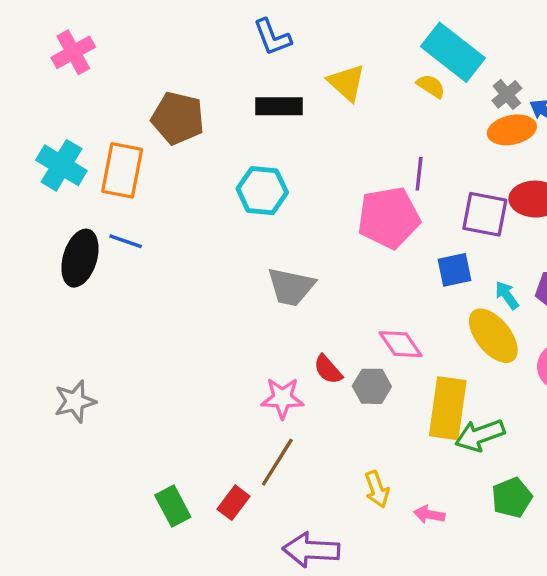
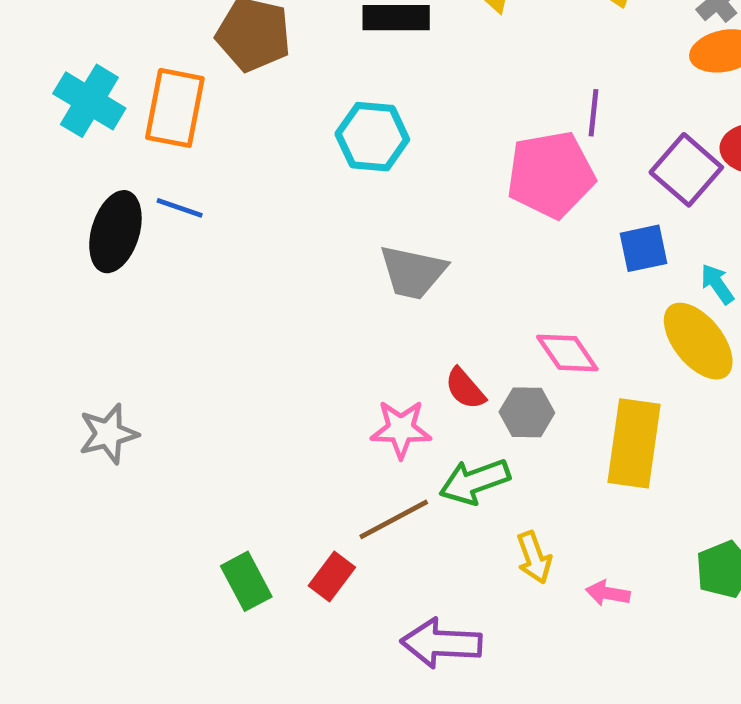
purple square: (485, 214) -> (686, 170), turned 30
green arrow: (480, 435) -> (475, 481), moved
brown line: (277, 462) -> (394, 519), turned 30

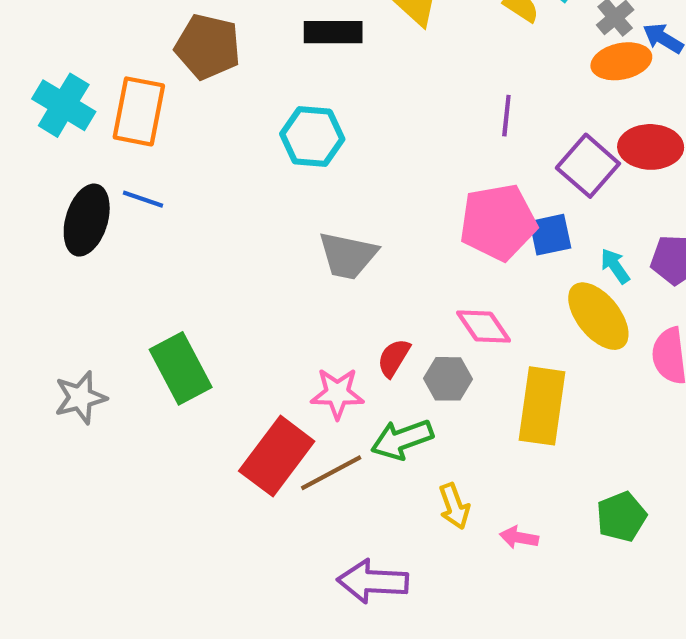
pink pentagon: (551, 175) -> (498, 222), moved
red semicircle: (465, 389) -> (394, 358), turned 72
red rectangle: (332, 577) -> (277, 456), moved, size x1.8
green rectangle: (246, 581) -> (181, 368), moved, size x1.4

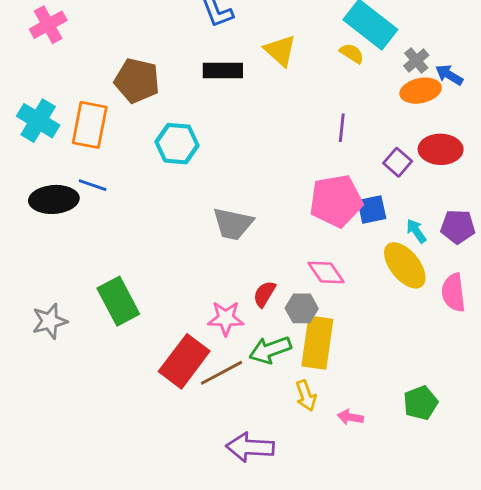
cyan hexagon: (312, 136) -> (177, 144), moved
purple square: (588, 166) -> (398, 162), size x0.7
black ellipse: (87, 220) -> (54, 199), turned 69
yellow rectangle: (542, 406) -> (317, 343), moved

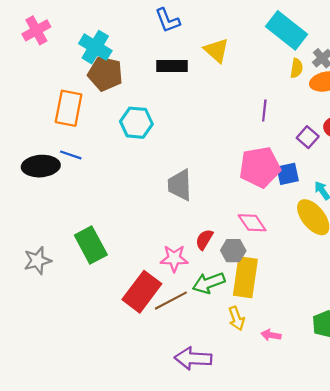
yellow semicircle: (352, 53) -> (297, 68), moved, turned 66
cyan cross: (38, 121) -> (95, 47), moved
gray trapezoid: (233, 224) -> (180, 185), turned 76

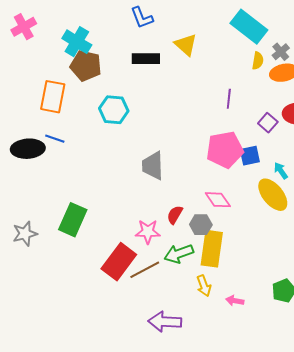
green rectangle: (91, 245) -> (73, 220), turned 52

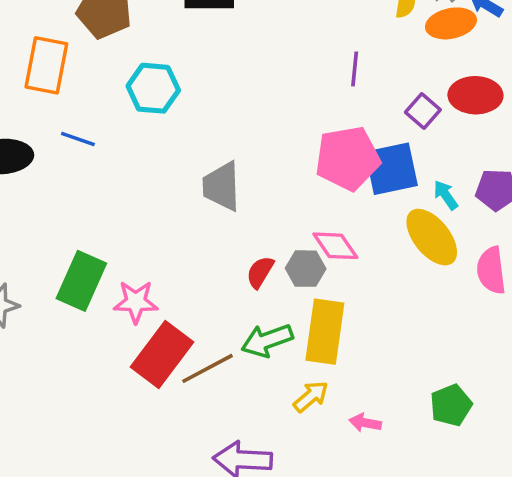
blue line: (55, 139) -> (78, 139), moved
blue square: (250, 156) -> (391, 169), size x1.5
gray hexagon: (201, 225) -> (306, 269), moved
pink star: (148, 232) -> (136, 302), moved
yellow arrow: (204, 286) -> (311, 396), turned -110

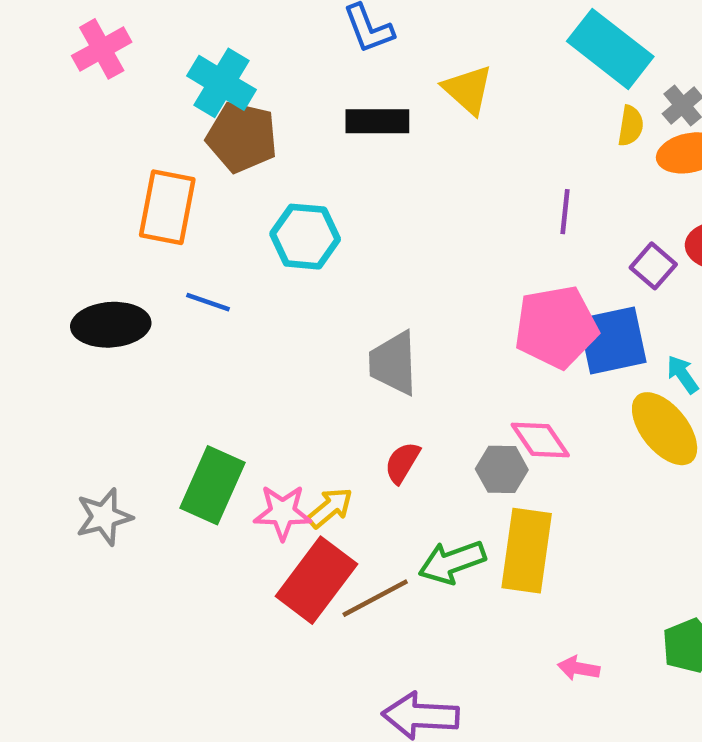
red semicircle: (260, 272) -> (402, 463), moved
yellow arrow: (311, 396) -> (330, 508), moved

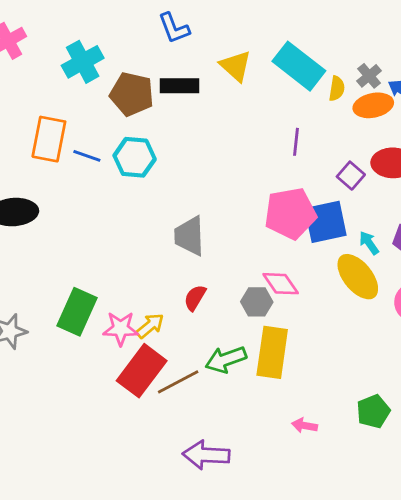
cyan rectangle: (610, 49) -> (299, 66), moved
cyan cross: (222, 83) -> (83, 62), turned 30
brown pentagon: (242, 137) -> (132, 94), moved
blue line: (208, 302) -> (87, 156), moved

